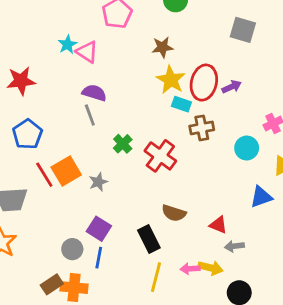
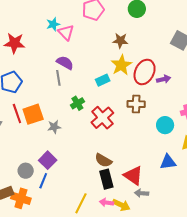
cyan rectangle: (181, 104) -> (103, 80), moved, turned -56
red triangle: (218, 225) -> (133, 176), size x1.5
black rectangle: (149, 239) -> (106, 179), moved

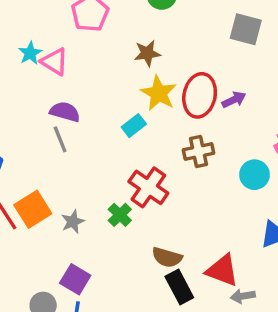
green cross: (77, 103) -> (120, 215), moved

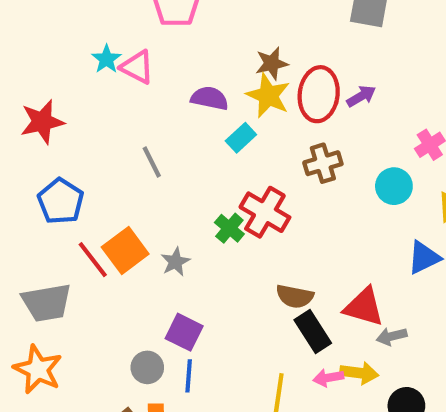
brown star: (147, 53) -> (272, 63), moved
purple semicircle: (65, 112) -> (210, 98), moved
green cross: (120, 215) -> (229, 228), moved

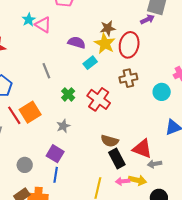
purple arrow: (361, 96) -> (147, 19), moved
green cross: (229, 228) -> (68, 94), moved
gray star: (175, 262) -> (63, 126), moved
gray circle: (147, 367) -> (25, 165), moved

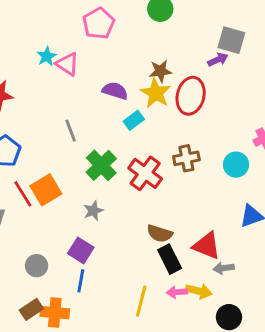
brown cross: (128, 78) -> (186, 158), moved
green cross: (68, 94) -> (101, 165), size x1.5

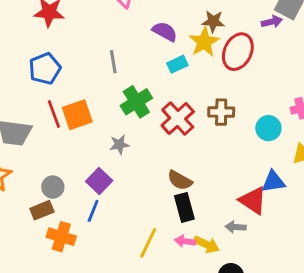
red triangle: (207, 246) -> (253, 200), moved
brown rectangle: (31, 309) -> (42, 210), moved

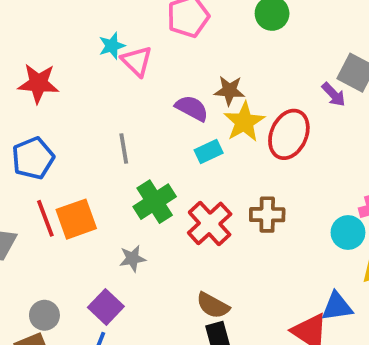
brown star: (213, 21) -> (229, 91), moved
purple arrow: (272, 22) -> (334, 94), turned 60
cyan circle: (268, 128) -> (348, 232), moved

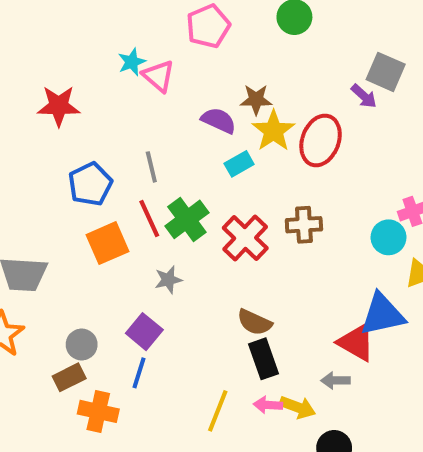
blue pentagon: (33, 158) -> (90, 184), moved
red line: (45, 218) -> (149, 219), moved
blue triangle: (337, 307) -> (382, 314), size x1.4

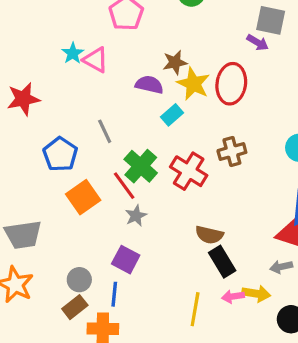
red line: (149, 219) -> (124, 186), moved
blue line: (139, 373) -> (114, 294), moved

